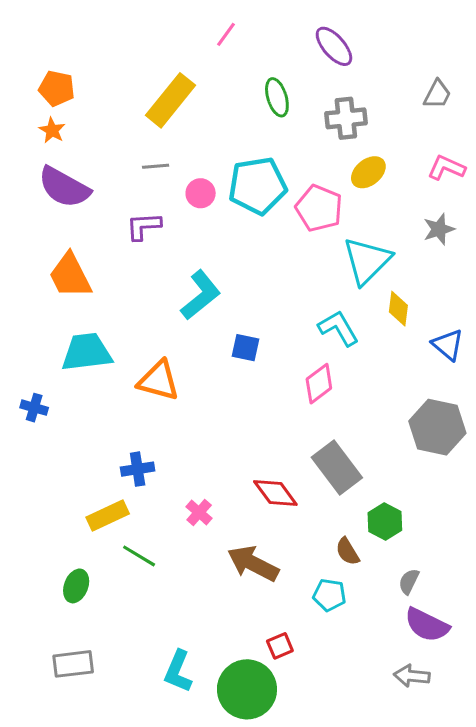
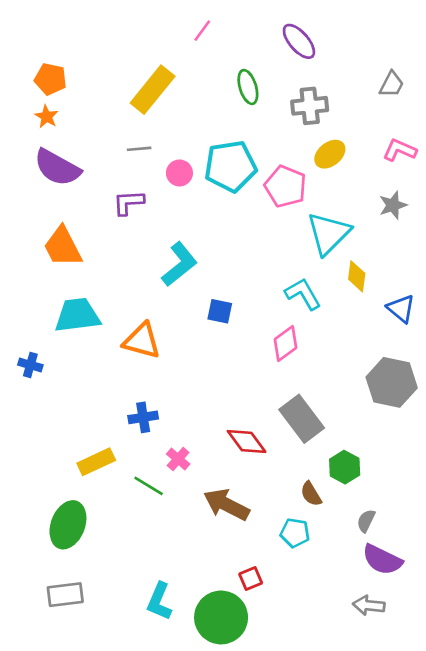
blue cross: (138, 469) -> (143, 417), moved
green line: (139, 556) -> (149, 486), moved
green ellipse: (76, 586) -> (68, 525), size x1.6

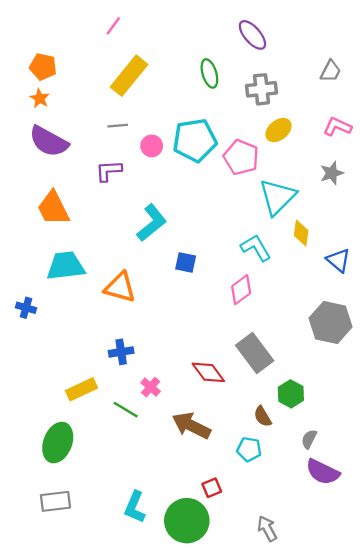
pink line: (202, 31) -> (113, 26), moved
gray arrow: (369, 605) -> (267, 529), moved, turned 55

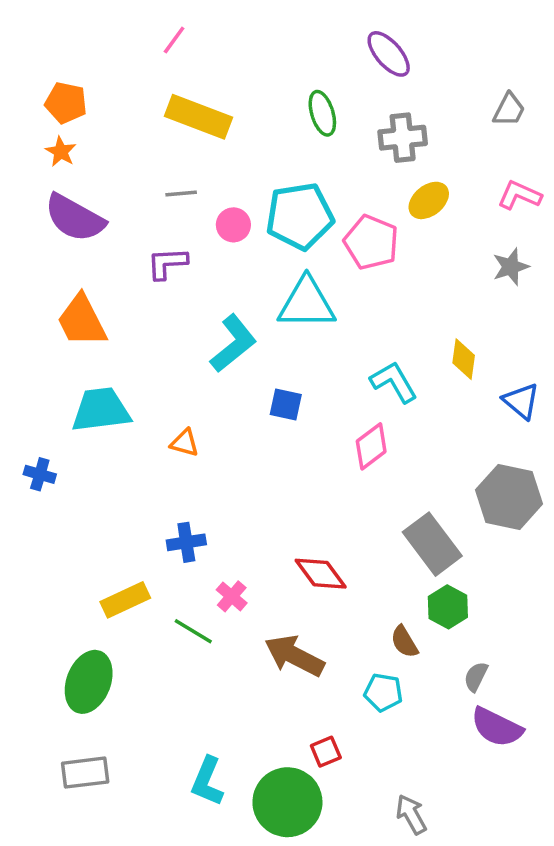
yellow rectangle: (129, 76) -> (199, 117), turned 72
cyan triangle: (277, 197) -> (307, 303), moved, turned 45
orange triangle: (120, 287) -> (185, 443), size x0.6
gray rectangle: (255, 353) -> (432, 544), moved

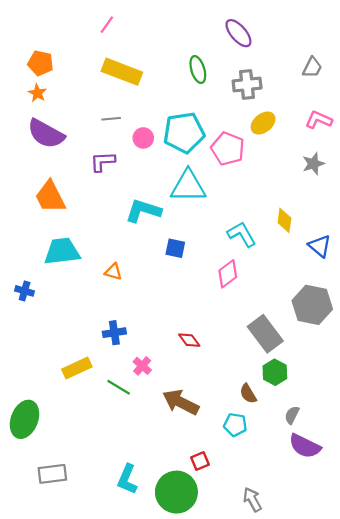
cyan L-shape: (233, 343) -> (143, 211), turned -123
red diamond: (321, 574) -> (189, 340), moved, size x0.7
green ellipse: (89, 682) -> (25, 419), moved

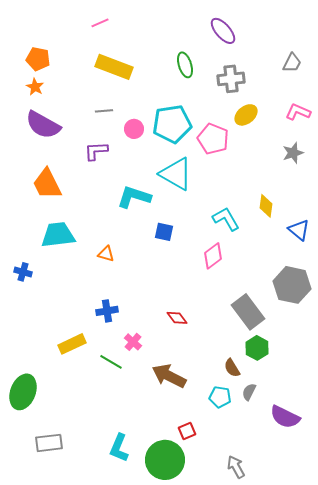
pink line: (107, 25) -> (100, 23), turned 30
cyan triangle: (188, 186) -> (176, 174), turned 30
gray semicircle: (292, 415) -> (249, 392), moved

